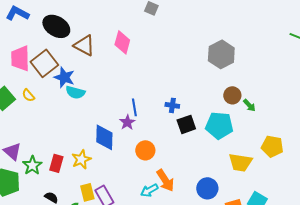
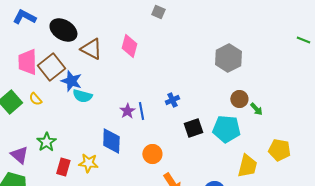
blue cross: (172, 105) -> (172, 100), moved, turned -32
purple star: (127, 122) -> (127, 111), moved
yellow star: (81, 159) -> (88, 163), turned 30
yellow trapezoid: (240, 162) -> (247, 166), turned -85
green star: (32, 165) -> (46, 142), moved

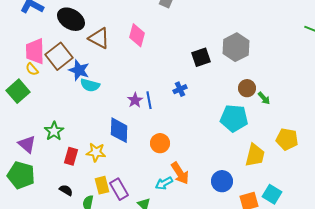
yellow semicircle: (35, 99) -> (32, 69), moved
black square: (193, 128) -> (201, 57), moved

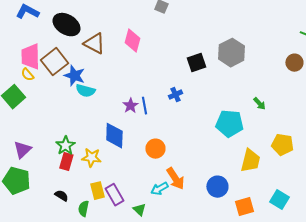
brown circle: (247, 88) -> (294, 63), moved
green star: (54, 131) -> (65, 146), moved
purple triangle: (27, 144) -> (22, 150), turned 36
cyan square: (272, 194) -> (279, 200), moved

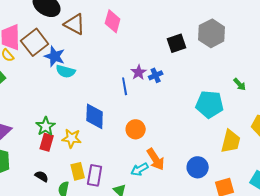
purple star: (130, 106) -> (139, 72), moved
purple rectangle: (114, 195) -> (95, 175), turned 40

